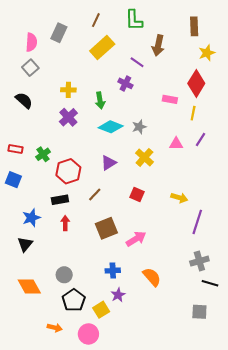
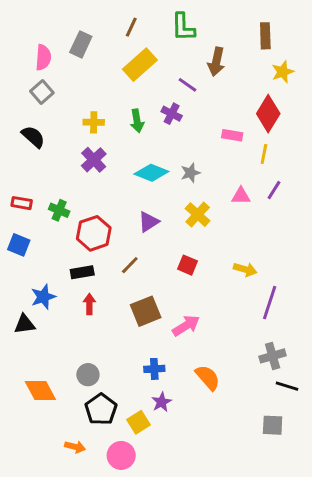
green arrow: (100, 100) -> (137, 121), moved
green cross: (43, 154) -> (59, 210), turned -32
black triangle: (25, 244) -> (25, 324), moved, turned 42

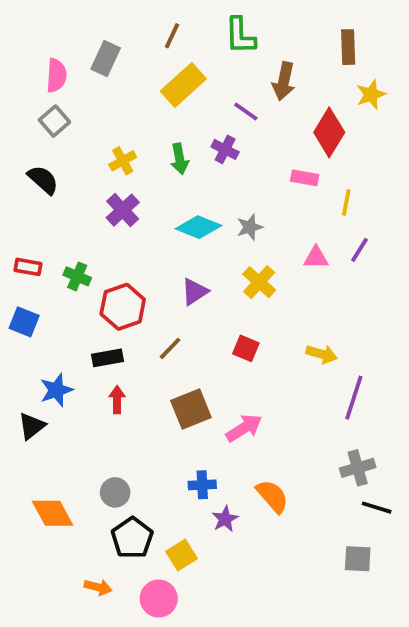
red diamond: (268, 114) -> (329, 132), moved
yellow cross: (94, 122) -> (123, 161), turned -30
black triangle: (25, 324) -> (32, 426), turned -30
purple star: (162, 402) -> (225, 519), moved

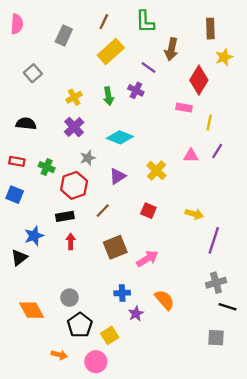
pink semicircle: (56, 76) -> (17, 24), moved
black semicircle: (43, 180) -> (26, 124), moved, turned -36
gray star: (250, 227) -> (88, 158), moved

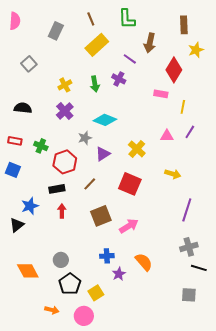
brown line: (104, 22) -> (91, 19), turned -48
gray star: (88, 158) -> (85, 138), moved
red square: (148, 211) -> (130, 184), size x1.6
yellow arrow: (194, 214) -> (173, 174), moved

